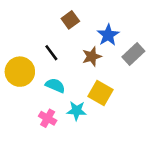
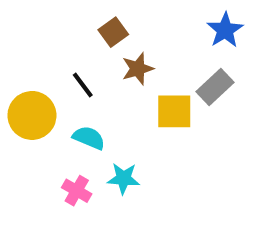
blue star: (108, 35) -> (225, 30), moved
brown star: (92, 56) -> (138, 69), moved
yellow square: (101, 93) -> (174, 111), moved, turned -30

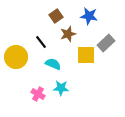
blue star: (225, 30) -> (89, 16), moved, turned -30
cyan semicircle: (89, 138) -> (53, 64), moved

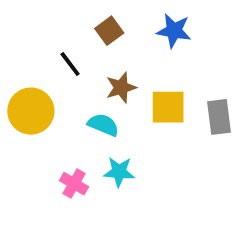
brown star: (68, 34) -> (121, 88), moved
black line: (41, 42) -> (70, 64), moved
gray rectangle: (106, 43) -> (219, 117), moved, turned -54

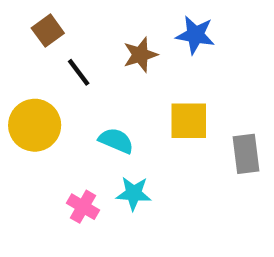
brown square: (109, 31) -> (48, 31), moved
brown star: (121, 88) -> (140, 55), moved
gray rectangle: (219, 117) -> (246, 154), moved

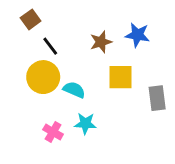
blue star: (195, 35) -> (137, 35), moved
brown star: (140, 55) -> (101, 42), moved
yellow circle: (35, 125) -> (43, 77), moved

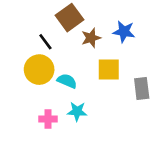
brown square: (31, 19) -> (69, 18), moved, size x1.5
pink cross: (53, 132) -> (48, 119), turned -30

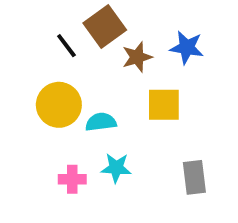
black line: (45, 42) -> (66, 46), moved
cyan semicircle: (67, 81) -> (101, 122), turned -30
gray rectangle: (142, 89) -> (194, 177), moved

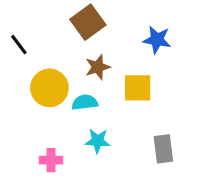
black line: (66, 46) -> (19, 45), moved
brown star: (137, 57) -> (98, 67), moved
pink cross: (72, 179) -> (51, 160), moved

